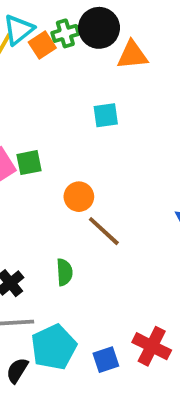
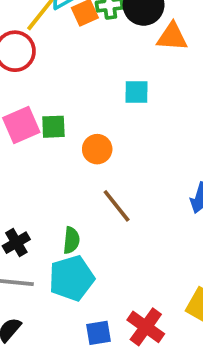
orange circle: (79, 197) -> (97, 149), moved
cyan pentagon: (54, 347) -> (72, 278), moved

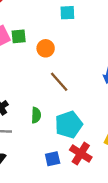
green semicircle: (71, 240) -> (36, 115), moved
cyan pentagon: (72, 278) -> (69, 125), moved

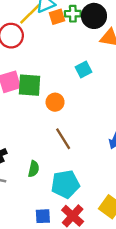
cyan square: (67, 13) -> (83, 70), turned -35
green square: (19, 36) -> (30, 85), size x1.5

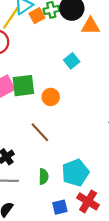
brown line: (63, 139) -> (40, 132), moved
green semicircle: (34, 169) -> (44, 177), moved

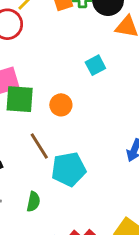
green square: (23, 86) -> (20, 99), moved
cyan pentagon: (75, 173) -> (69, 169), moved

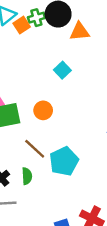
green semicircle: (33, 202) -> (27, 176), moved

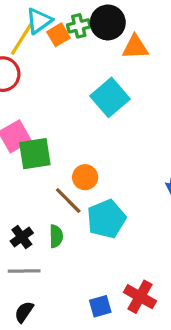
cyan square: (62, 70) -> (110, 97), size x1.6
orange circle: (43, 110) -> (85, 177), moved

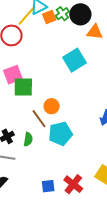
green cross: (79, 26) -> (62, 14), turned -32

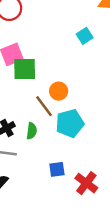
cyan square: (74, 60) -> (85, 36), size x0.6
blue square: (48, 186) -> (57, 169), moved

